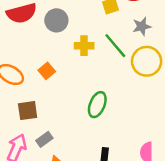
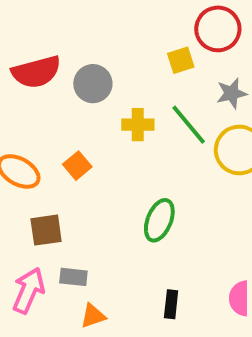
gray rectangle: (44, 139) -> (73, 277), turned 42

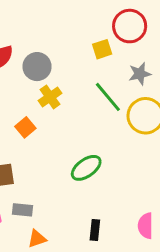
yellow cross: (138, 125) -> (50, 97), moved, turned -35
green ellipse: (159, 220) -> (86, 168), turned 32

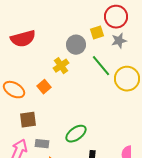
gray circle: (37, 67) -> (76, 45), moved
gray star: (140, 74) -> (119, 41), moved
green ellipse: (86, 168) -> (76, 134), moved

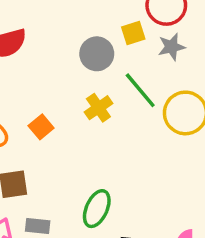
yellow cross: (61, 66) -> (98, 108), moved
green ellipse: (76, 134) -> (97, 209), turned -30

